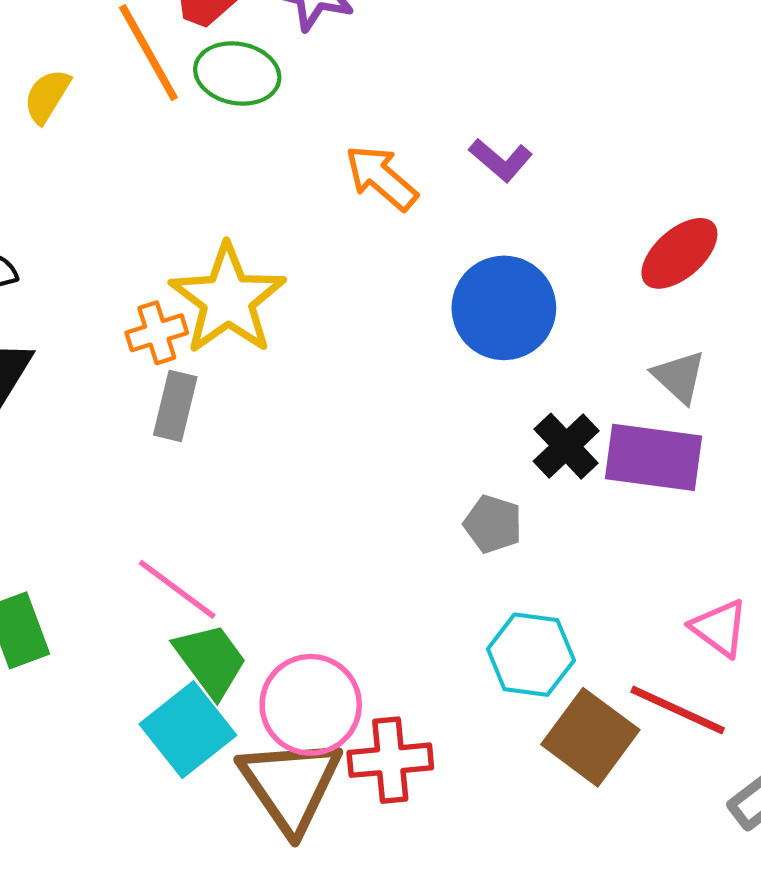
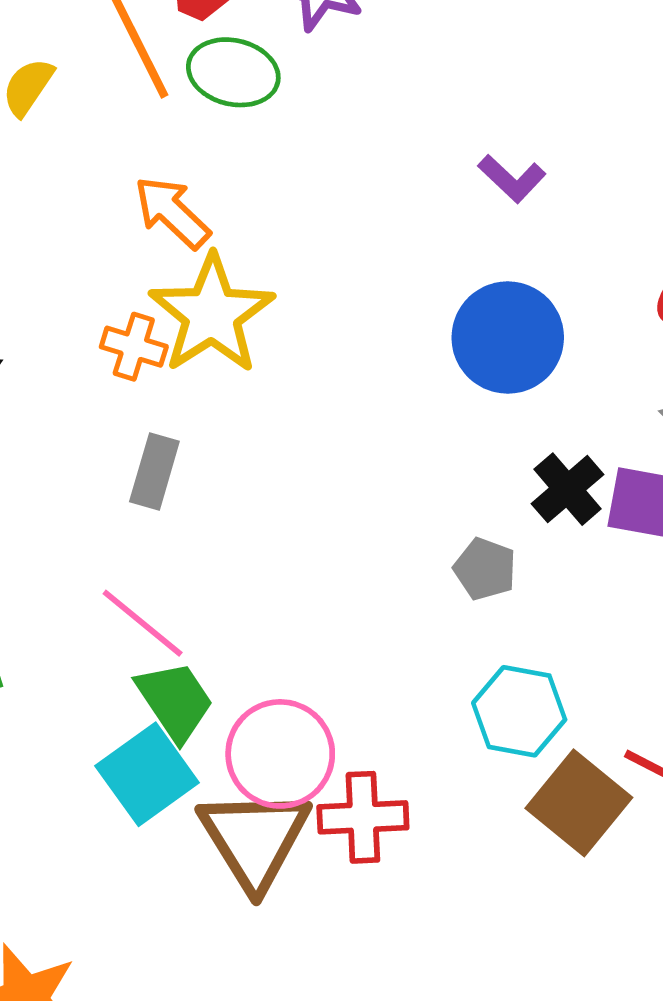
orange arrow: (381, 178) -> (172, 212), moved
orange cross: (157, 333) -> (134, 347), turned 32
gray rectangle: (175, 406) -> (154, 471), moved

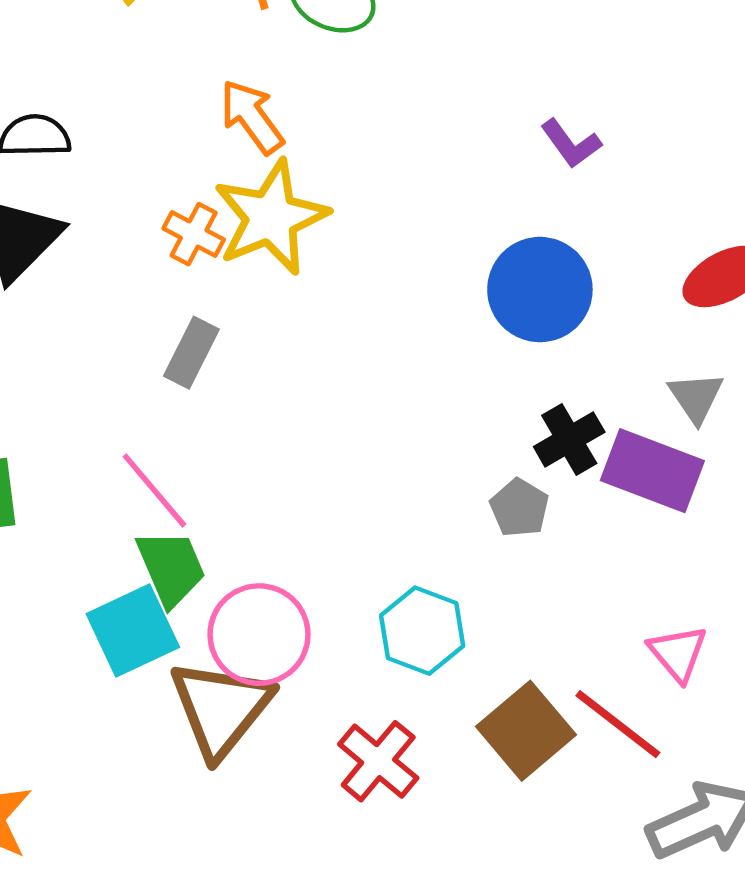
gray pentagon: (485, 569) -> (519, 508), moved
cyan hexagon: (519, 711) -> (422, 631), moved
red cross: (363, 817) -> (378, 761), moved, turned 32

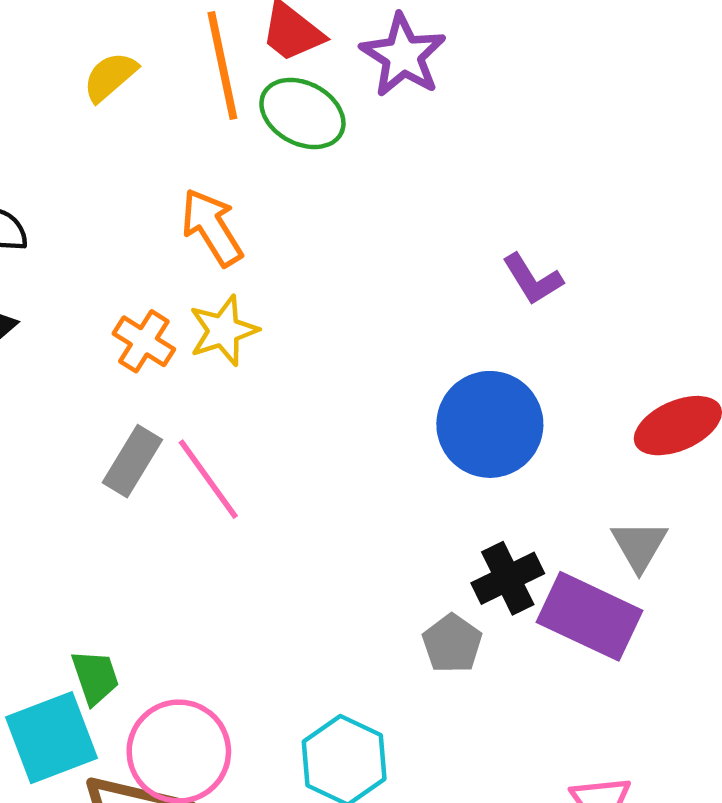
yellow star: (271, 217) -> (223, 331), size x0.6
pink line: (154, 490) -> (208, 479), moved
green trapezoid: (171, 568) -> (95, 677), size x0.7

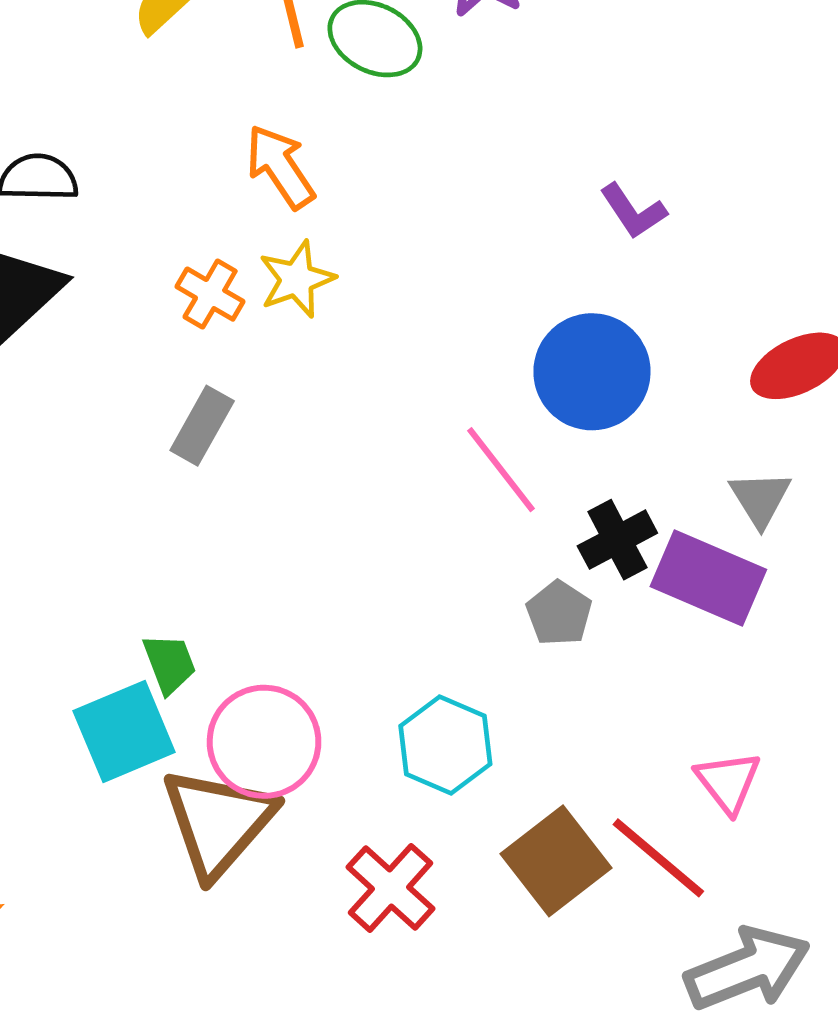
pink line: (208, 479) -> (501, 470), moved

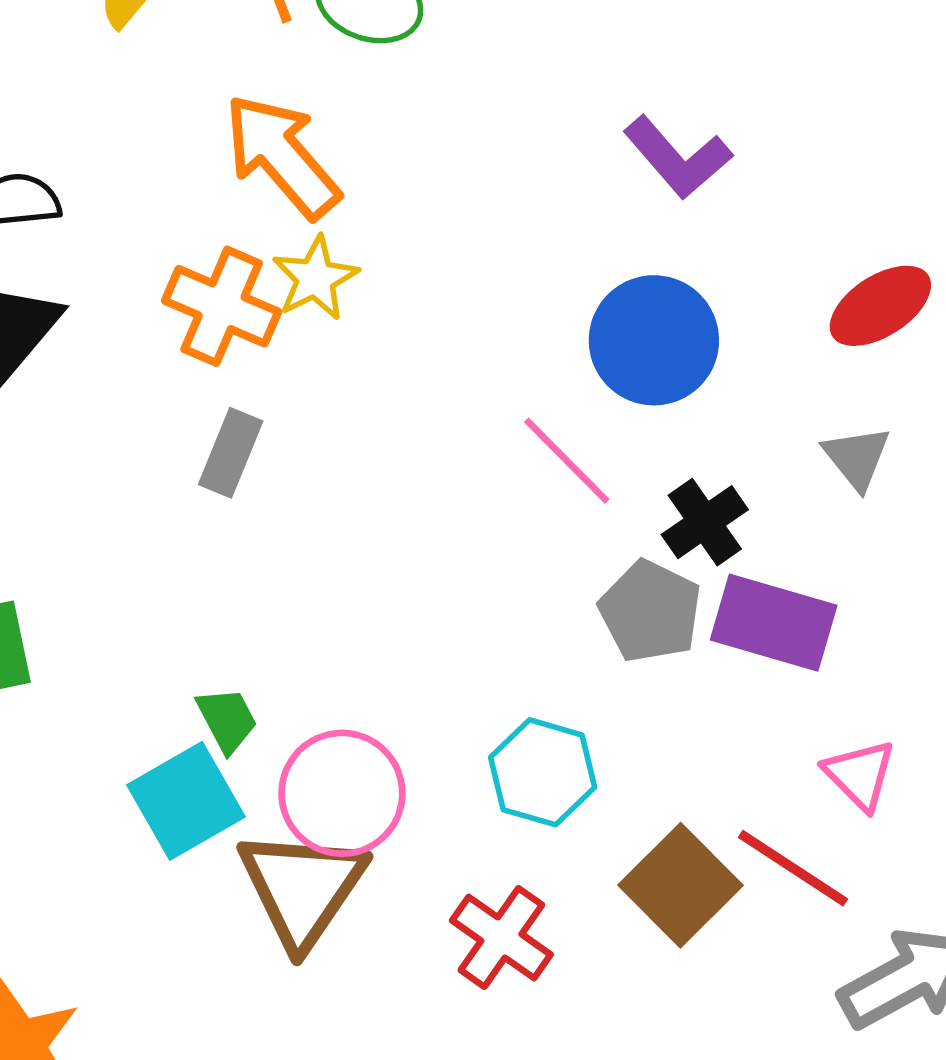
orange arrow: (280, 167) -> (282, 156), size x1.4
purple L-shape: (633, 211) -> (678, 157), size x1.4
orange cross: (210, 294) -> (222, 306), size x1.5
purple rectangle: (708, 578) -> (774, 623), moved
gray pentagon: (559, 613) -> (650, 611), size x1.4

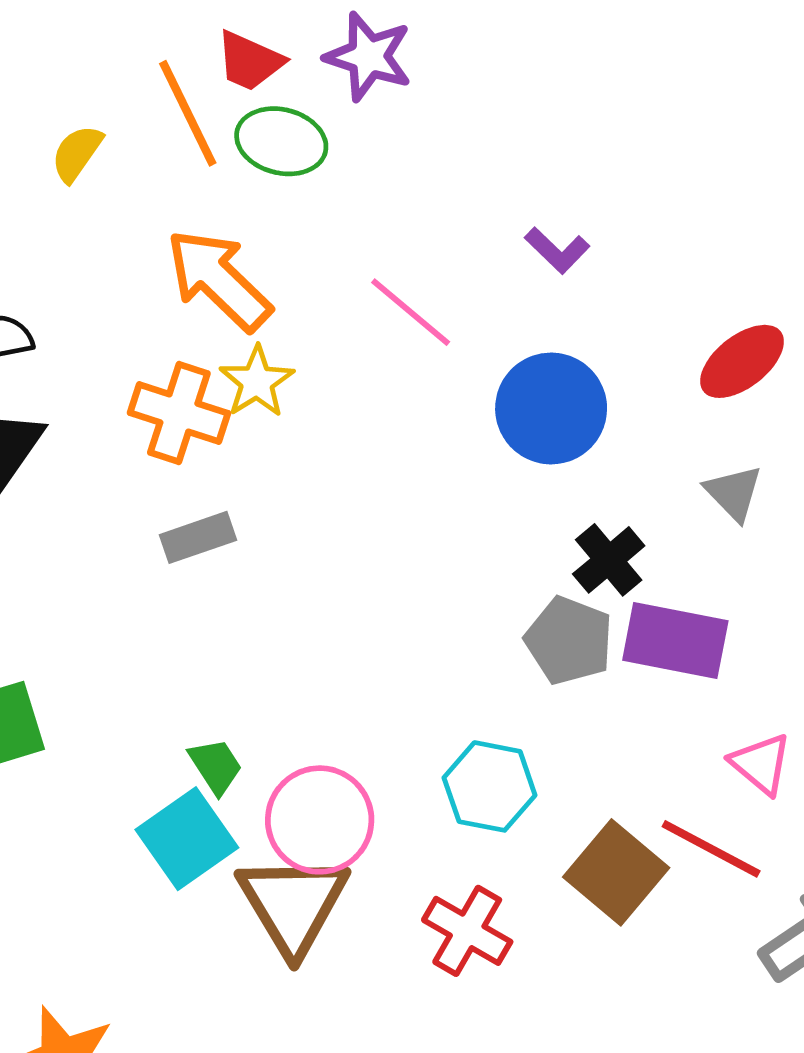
purple L-shape: (678, 157) -> (557, 250), size x0.7
gray rectangle: (231, 453) -> (198, 537), turned 54
pink line: (567, 461) -> (411, 312), moved

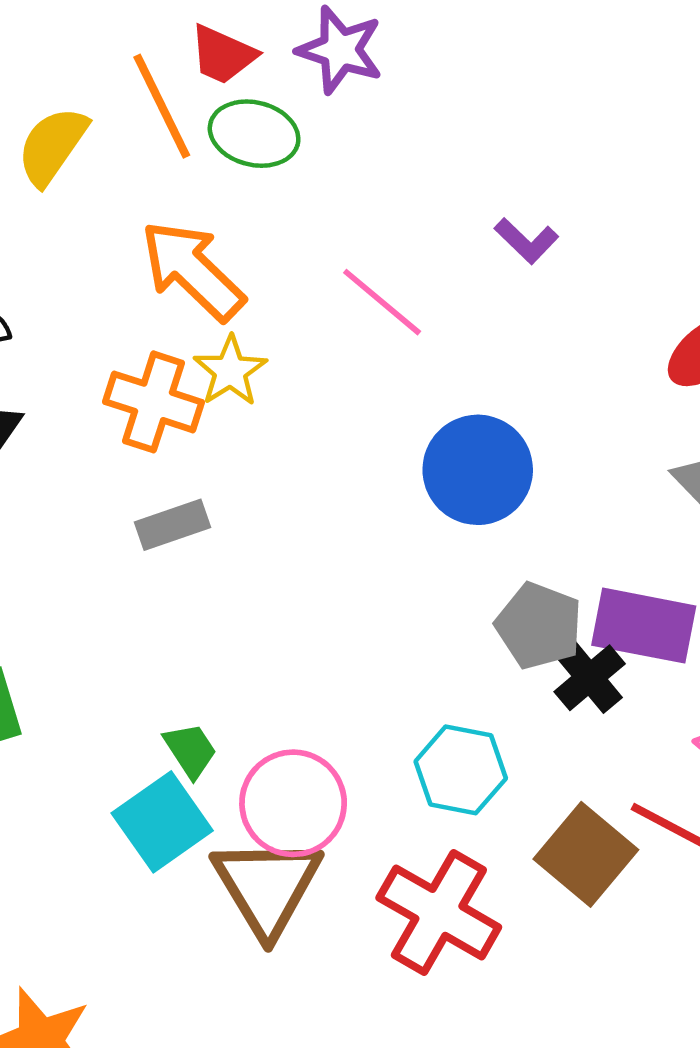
yellow semicircle: (77, 153) -> (52, 146), size x1.4
blue circle: (551, 408) -> (478, 470), moved
black cross: (609, 560) -> (590, 678), moved
red cross: (467, 931) -> (439, 912), size x1.4

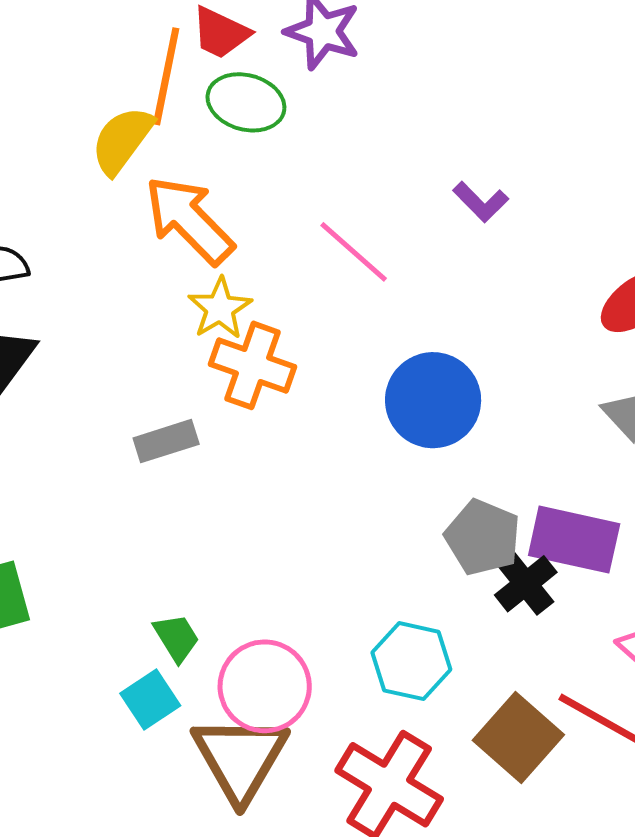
orange line: (162, 106) -> (166, 76), turned 36
yellow semicircle: (52, 146) -> (122, 140), moved
orange cross: (154, 402) -> (253, 365), moved
cyan square: (162, 822) -> (150, 700), size x0.7

